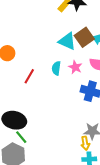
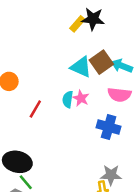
pink star: (75, 67) -> (81, 98), moved

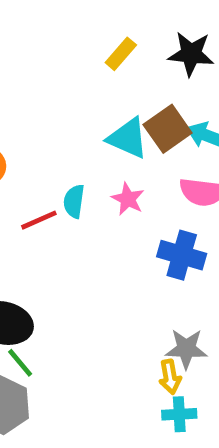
black star: (93, 19) -> (191, 54), moved
cyan semicircle: (68, 99) -> (74, 201), moved
red line: (35, 109) -> (39, 220), turned 36

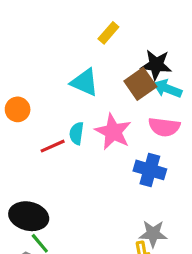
black star: (191, 54) -> (156, 65), moved
cyan triangle: (128, 138) -> (84, 82), moved
pink star: (128, 199) -> (113, 132), size x1.6

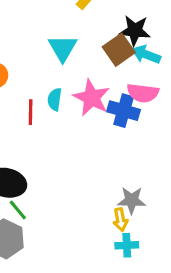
cyan triangle: (84, 82) -> (63, 48), turned 36
red line: (53, 146) -> (31, 112), turned -65
blue cross: (150, 170) -> (124, 111), moved

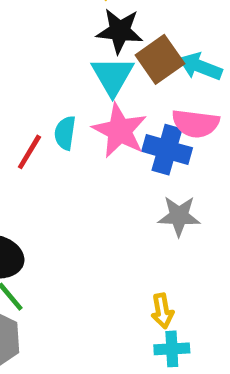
black star: (135, 30) -> (120, 31), moved
cyan triangle: (63, 48) -> (113, 76), moved
red line: (31, 112) -> (29, 152), turned 30
gray star: (132, 200) -> (179, 216), moved

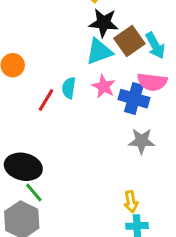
cyan arrow: (200, 67) -> (155, 45), turned -140
cyan triangle: (113, 76) -> (99, 52), turned 40
pink star: (120, 131) -> (104, 86), size x0.7

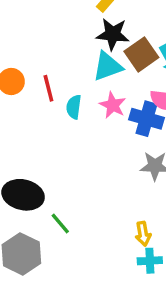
red line: (46, 100) -> (48, 88), moved, turned -45
green line: (34, 193) -> (60, 224), moved

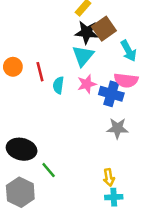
brown square: (141, 54) -> (104, 29), moved
cyan triangle: (108, 66) -> (83, 56), turned -30
pink star: (113, 105) -> (87, 84), turned 30

